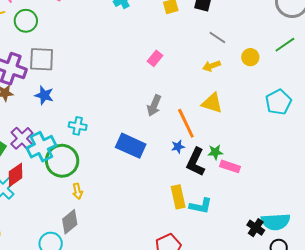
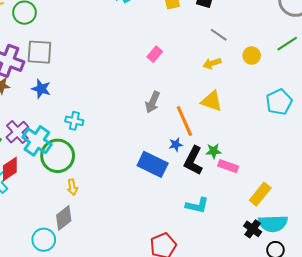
blue rectangle: (131, 146) -> (153, 164), moved
cyan cross: (41, 147) -> (37, 141), turned -32
yellow rectangle: (178, 197) -> (260, 194), moved, turned 50

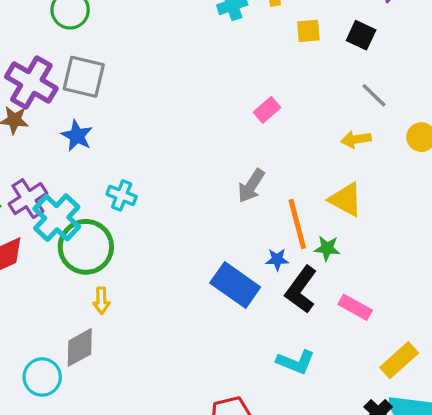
green star: (214, 151) -> (327, 248), moved

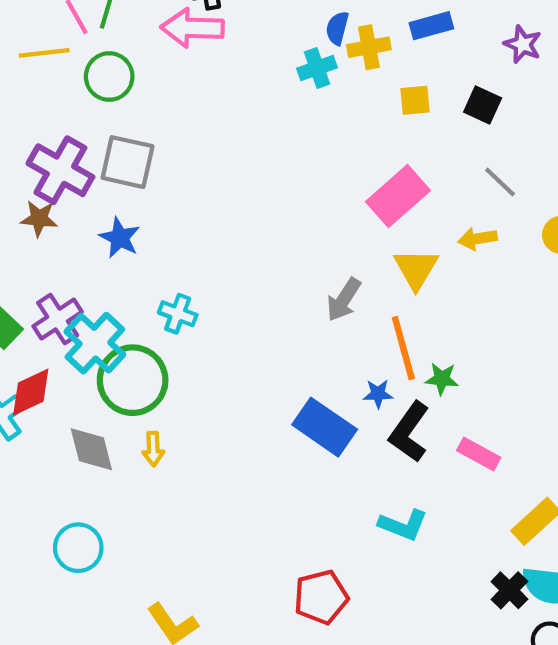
pink rectangle: (267, 110) -> (398, 196), moved, size x1.8
yellow triangle: (346, 199) -> (416, 269), moved, turned 33
gray diamond: (80, 347) -> (91, 449), moved, turned -75

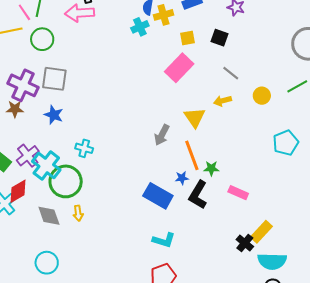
pink rectangle: (398, 196) -> (179, 68), moved
pink rectangle: (479, 454) -> (238, 193), moved
cyan L-shape: (403, 525) -> (164, 240), moved
black cross: (509, 590) -> (245, 243), moved

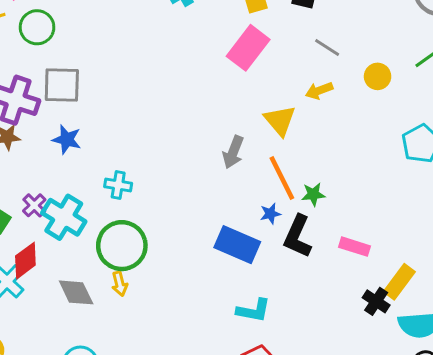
purple cross: (28, 156) -> (34, 205), size x0.7
green circle: (66, 181) -> (122, 246), moved
pink rectangle: (238, 193) -> (354, 247), moved

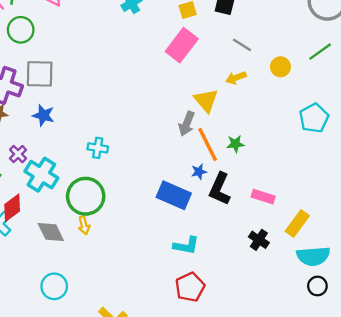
gray arrow: (233, 152) -> (187, 124), moved
cyan cross: (118, 185) -> (98, 148), moved
green star: (313, 194) -> (235, 144), moved
purple cross: (34, 205) -> (18, 154), moved
black cross: (376, 301) -> (259, 240), moved

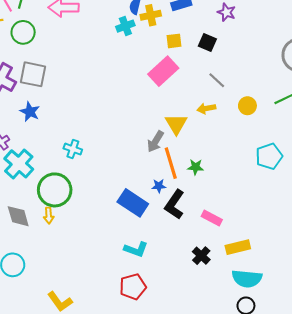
yellow rectangle: (297, 223) -> (238, 247), turned 30

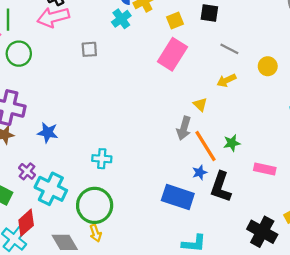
gray square: (33, 74) -> (89, 49), moved, size x0.6
yellow triangle: (176, 124) -> (200, 105), size x0.6
pink rectangle: (212, 218) -> (265, 169), moved
black cross: (201, 256) -> (262, 232), size x1.5

